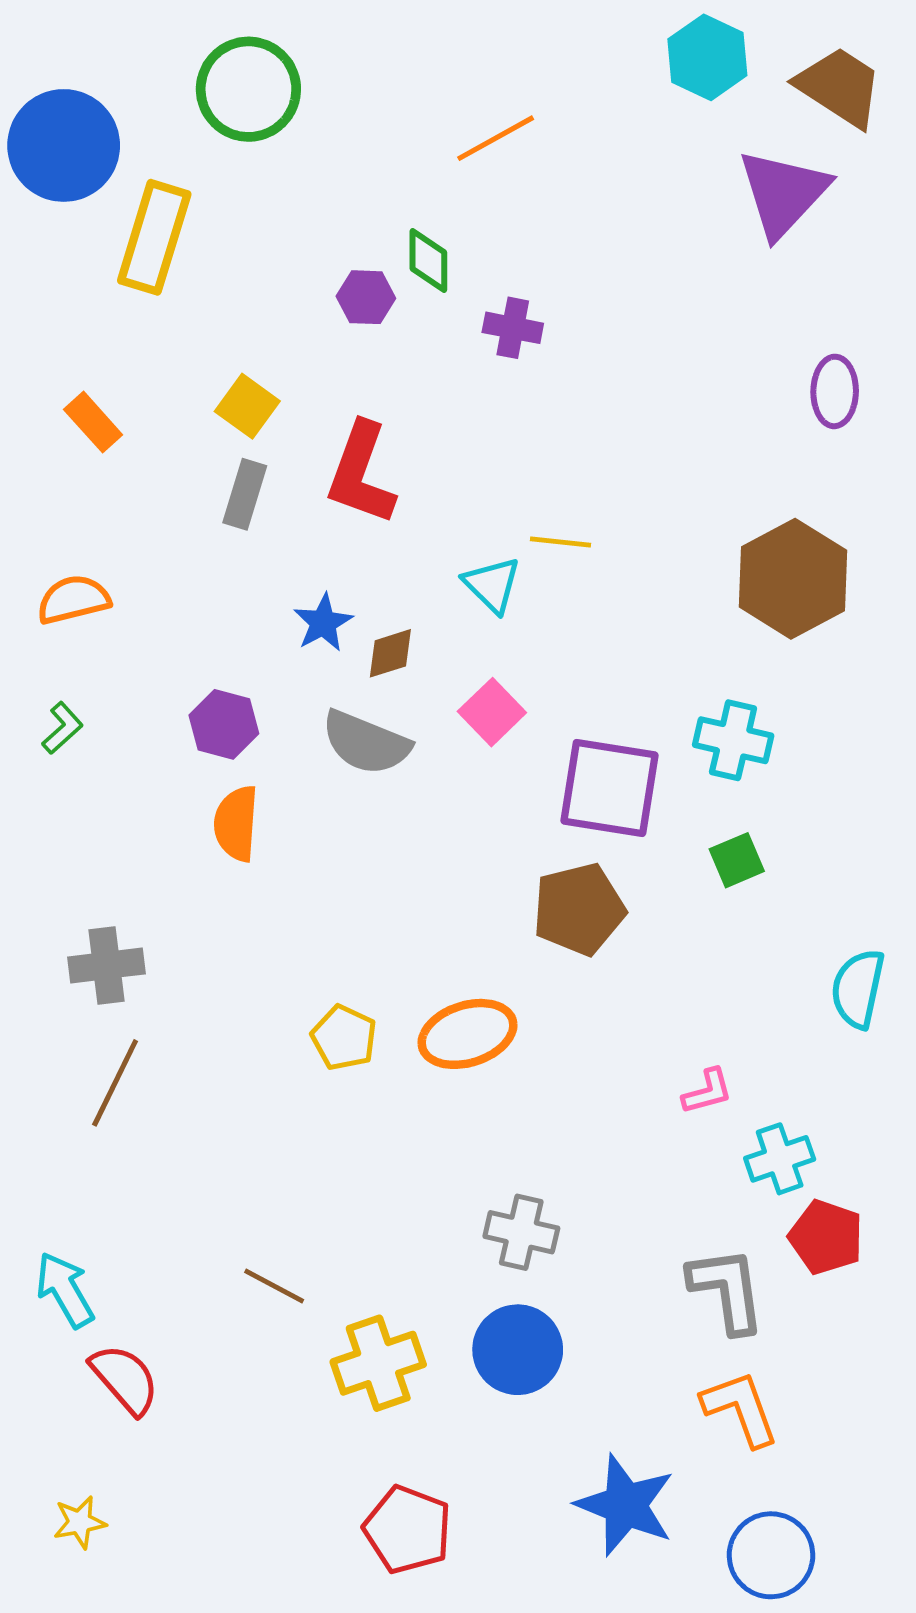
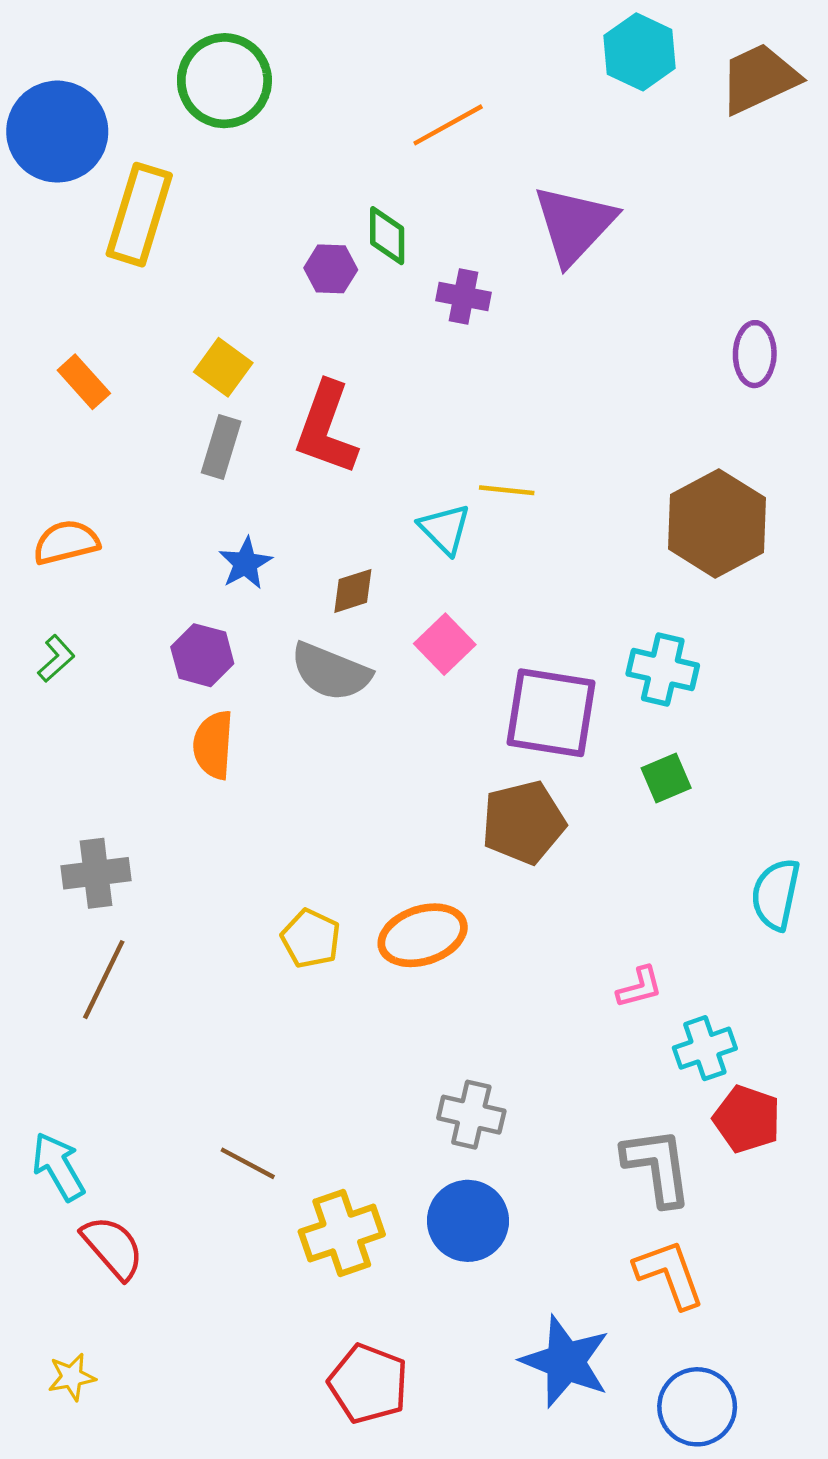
brown trapezoid: (840, 87) -> (759, 78), turned -58
purple triangle: (783, 193) -> (574, 225), moved
blue star: (323, 623) -> (245, 563), moved

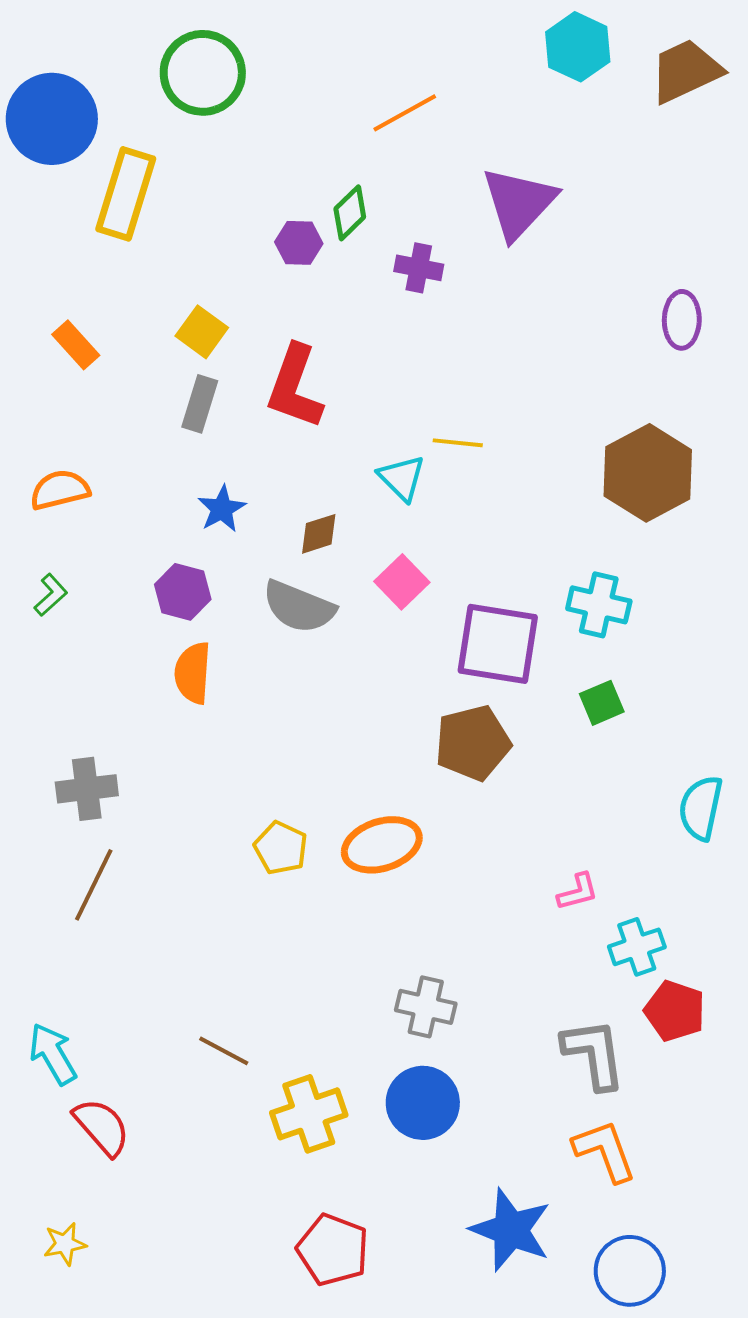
green diamond: (387, 236) -> (350, 213), turned 46

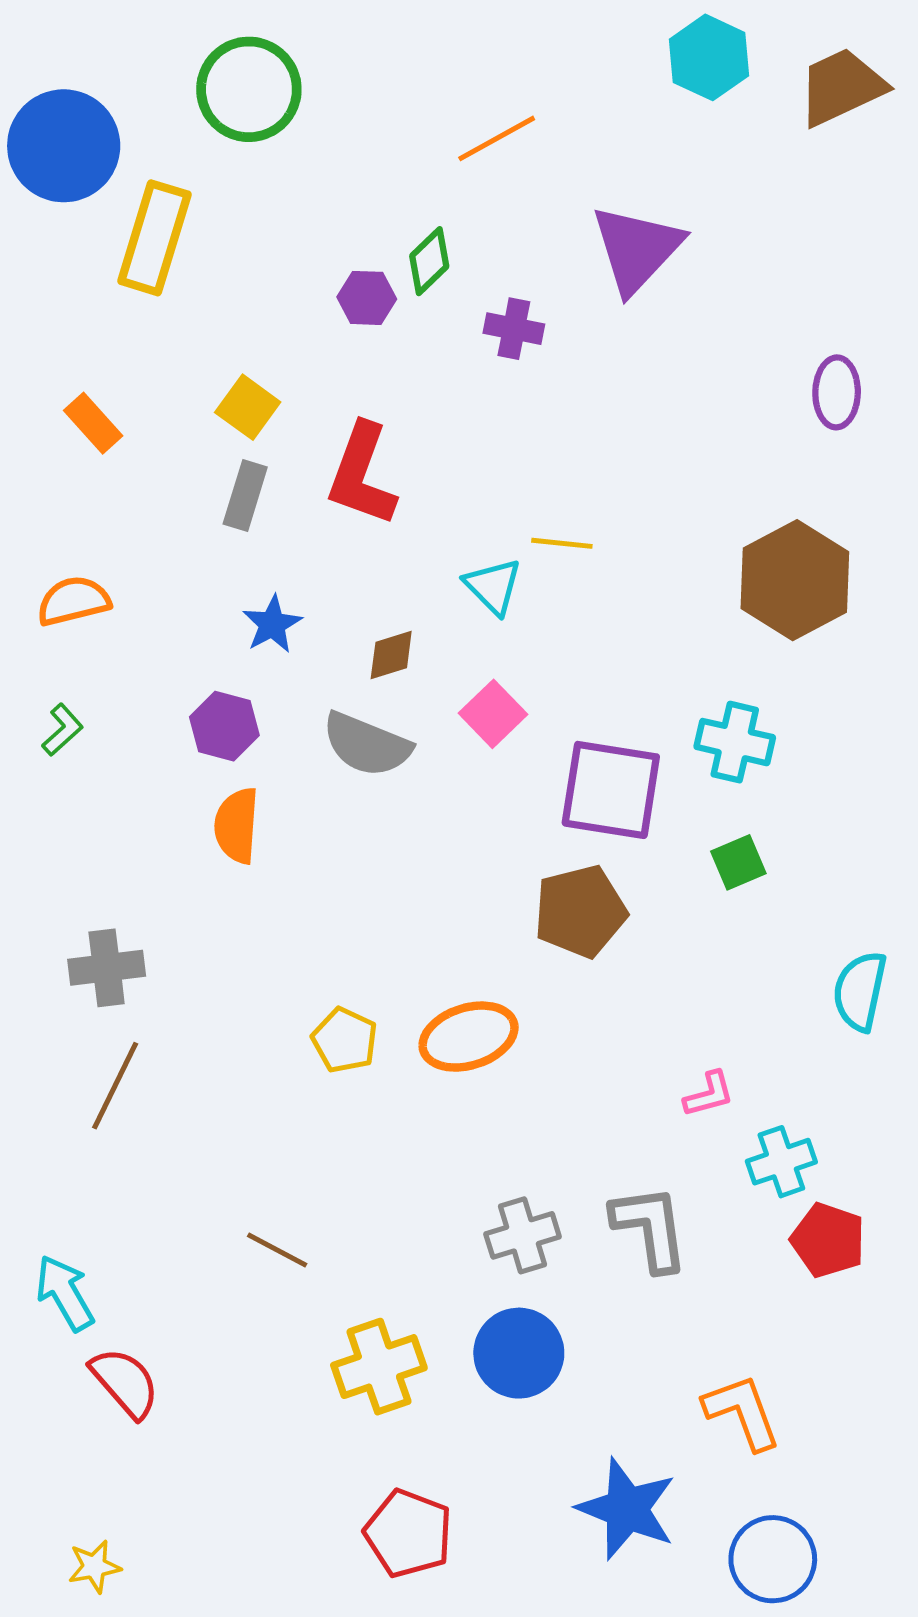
gray cross: (426, 1007) -> (523, 1235), turned -30
brown line: (224, 1051) -> (277, 1250), moved
gray L-shape: (594, 1054) -> (650, 1228), moved
yellow star: (65, 1244) -> (94, 1567), moved

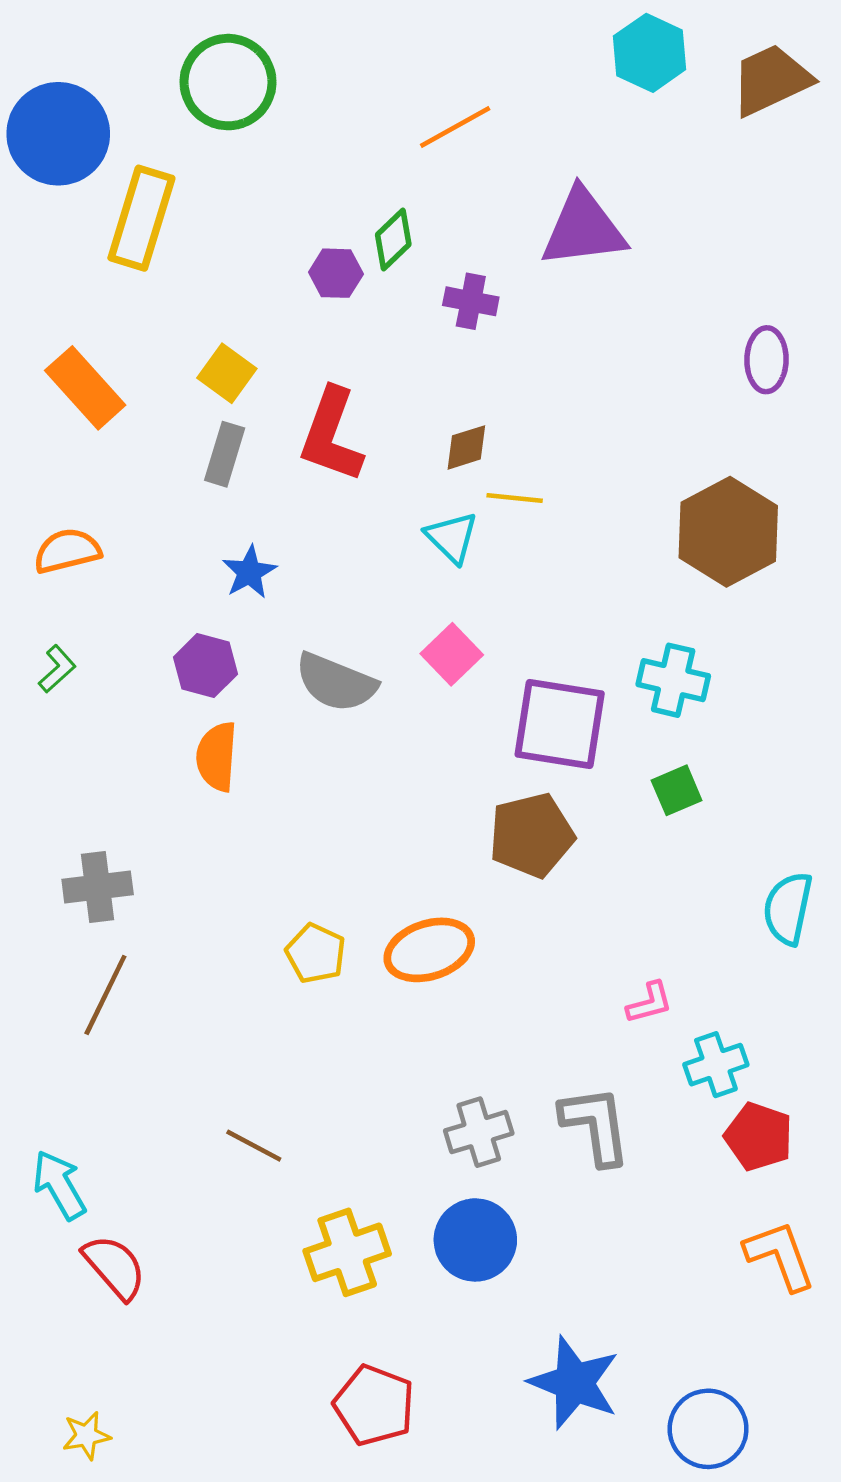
purple triangle: (637, 249) -> (583, 228), turned 40
orange rectangle: (93, 423) -> (85, 388), size x1.5
brown diamond: (391, 655) -> (466, 447), moved
orange L-shape: (742, 1412) -> (780, 1256), moved

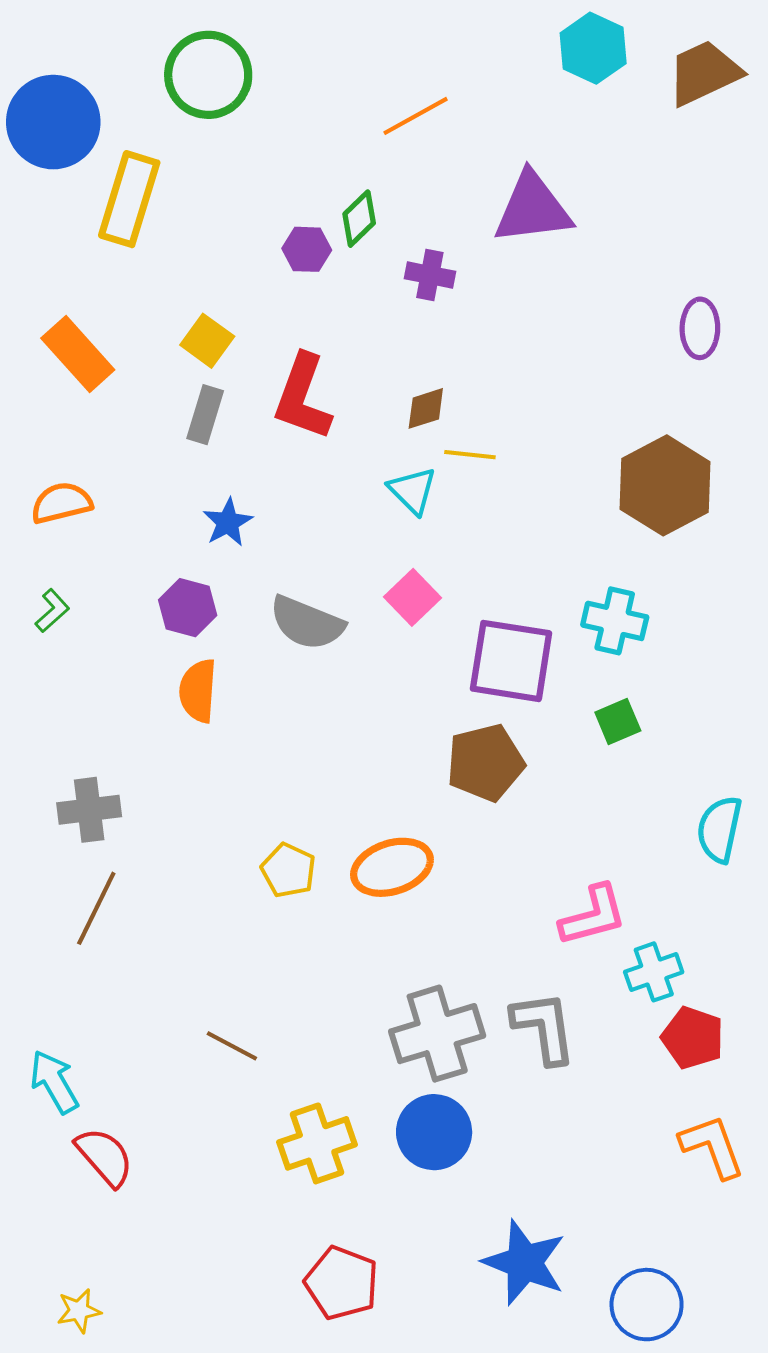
pink L-shape: (650, 1003) -> (593, 916), size x1.6
gray cross: (479, 1132) -> (437, 1034), size x1.5

